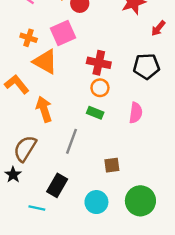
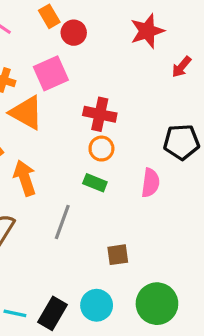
black pentagon: (146, 66) -> (181, 142), moved
black rectangle: (57, 185) -> (52, 313), moved

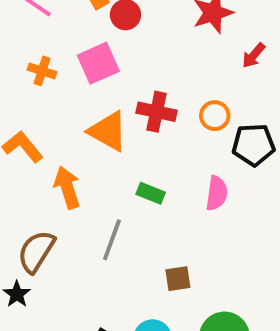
orange triangle: (26, 113) -> (108, 131), moved
orange circle: (101, 149) -> (215, 116), moved

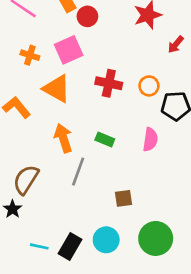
orange triangle: (108, 131) -> (57, 89), moved
orange arrow: (67, 187) -> (63, 138), moved

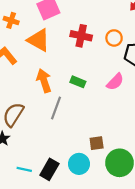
orange cross: (30, 55) -> (11, 20), moved
pink semicircle: (150, 139) -> (115, 82), turned 36
brown square: (124, 198) -> (97, 143), moved

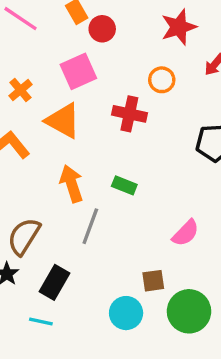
orange cross: (11, 20) -> (20, 90), turned 32
orange circle: (114, 38) -> (162, 80), moved
pink semicircle: (115, 82) -> (186, 233), moved
black rectangle: (49, 169) -> (55, 282), moved

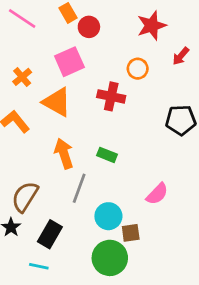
green circle: (189, 311) -> (110, 258), moved
cyan circle: (126, 313) -> (108, 216), moved

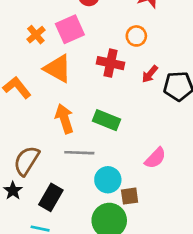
red arrow: (181, 56) -> (150, 74), moved
orange cross: (22, 77) -> (36, 35), moved
green rectangle: (107, 155) -> (106, 120), size x1.4
gray line: (79, 188) -> (79, 153), turned 72

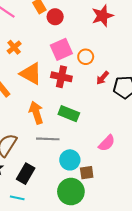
pink square: (70, 29) -> (61, 49), moved
orange circle: (136, 36) -> (86, 57), moved
red cross: (111, 63) -> (61, 77), moved

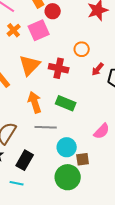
orange cross: (14, 47) -> (14, 30), moved
pink square: (61, 49) -> (39, 30), moved
orange triangle: (31, 74) -> (30, 65), turned 45

